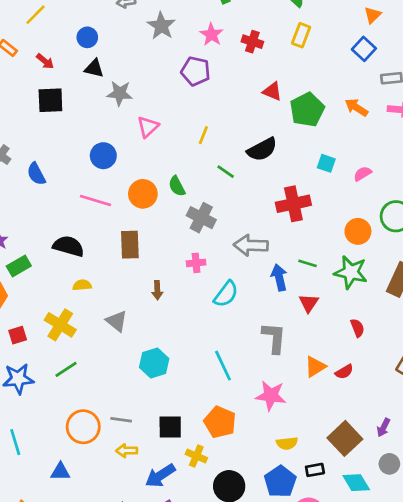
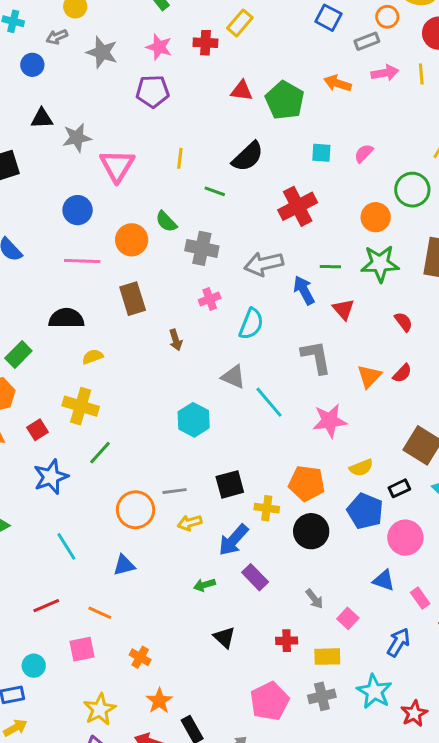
yellow rectangle: (301, 35) -> (240, 23), moved, turned 35
blue circle: (87, 37) -> (32, 65), moved
pink triangle: (148, 127) -> (117, 166), size x1.4
gray triangle: (117, 321) -> (233, 377), moved
orange pentagon: (220, 422) -> (307, 483), moved

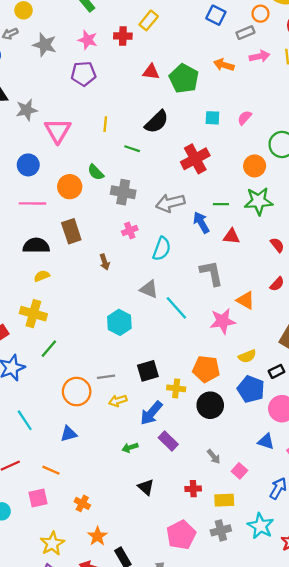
red triangle: (343, 309) -> (231, 236), turned -42
black semicircle: (66, 318) -> (36, 246), moved
orange triangle: (369, 376) -> (246, 300), moved, turned -42

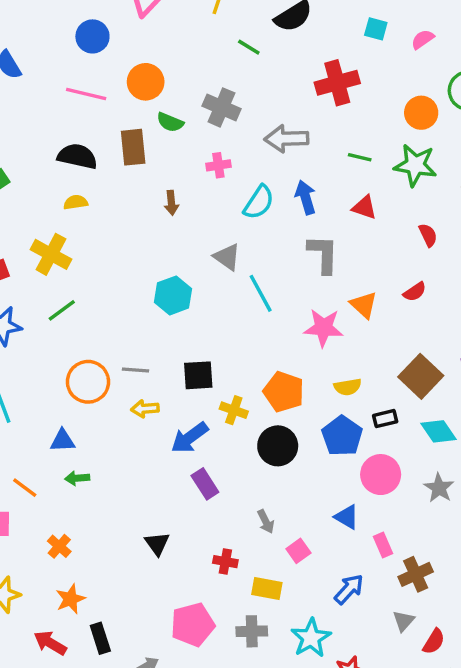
green semicircle: (96, 172) -> (170, 122), moved, turned -36
blue arrow: (201, 222) -> (306, 197), moved
green arrow: (130, 448) -> (77, 478), moved

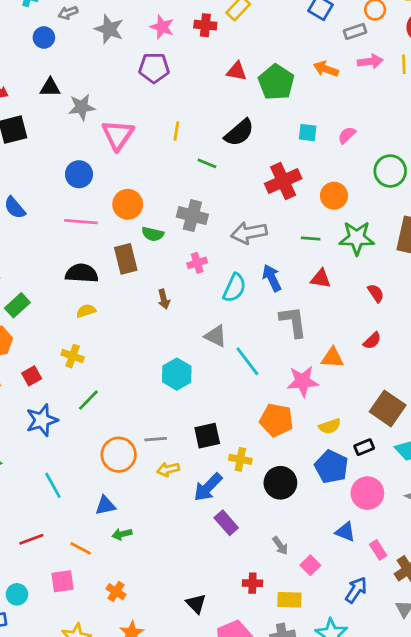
orange circle: (421, 113) -> (334, 196), moved
yellow cross: (51, 254) -> (73, 356), size x0.7
orange triangle: (364, 305) -> (332, 358), turned -30
orange pentagon: (284, 392) -> (276, 420), moved
black triangle: (157, 544) -> (196, 604), moved

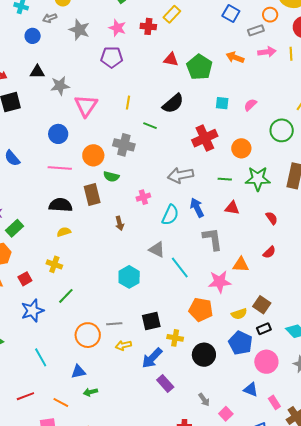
gray cross: (192, 216) -> (124, 145), moved
brown square: (388, 408) -> (262, 305), moved, size x0.7

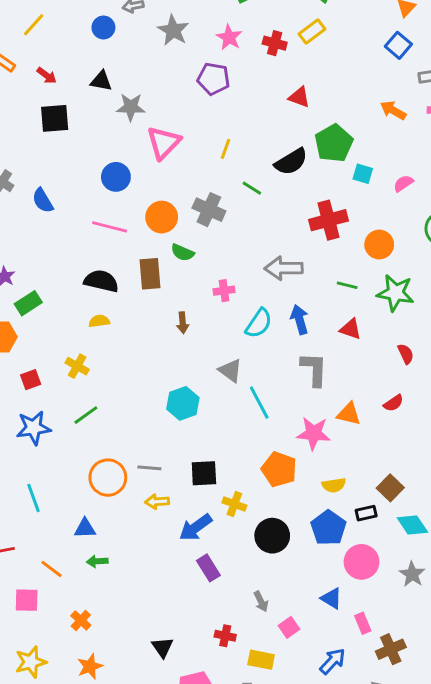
green pentagon: (199, 67) -> (334, 143), moved
brown square: (262, 305) -> (390, 488), moved

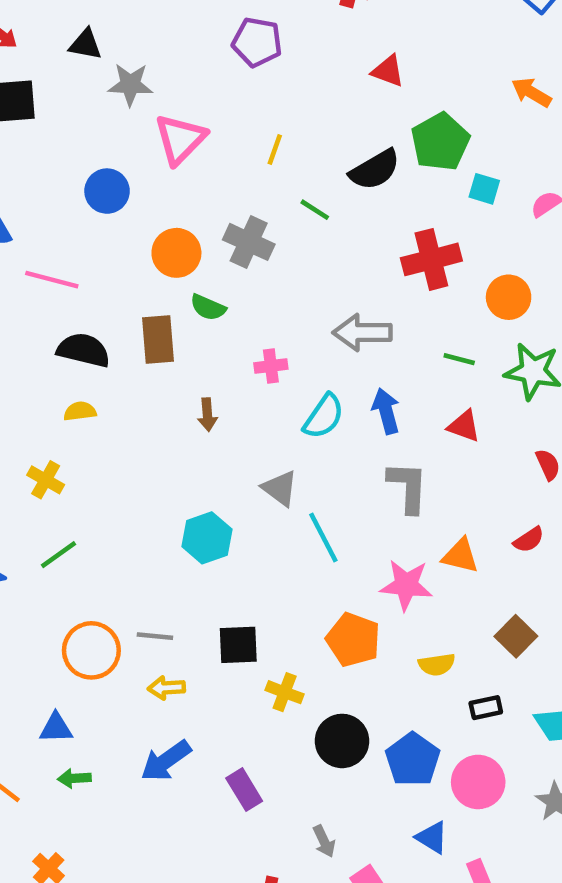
pink line: (110, 227) -> (52, 280), moved
brown square: (390, 488) -> (516, 636), moved
blue arrow: (196, 527) -> (166, 761), moved
blue pentagon: (328, 528) -> (413, 760), moved

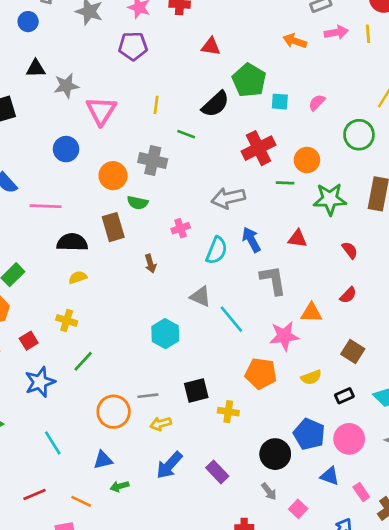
green line: (459, 359) -> (285, 183), moved
black circle: (342, 741) -> (275, 454), moved

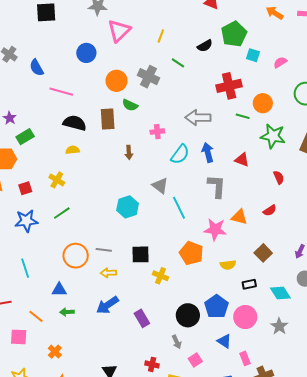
black semicircle: (215, 104) -> (205, 46), size x0.7

